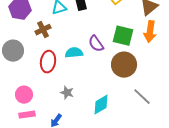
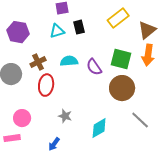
brown cross: (43, 30) -> (38, 62), moved
cyan semicircle: (74, 53) -> (69, 61), moved
pink rectangle: (27, 115) -> (12, 138), moved

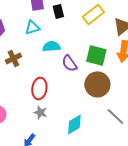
black rectangle: (79, 27) -> (58, 11), moved
cyan semicircle: (69, 61) -> (51, 46), moved
red ellipse: (46, 85) -> (39, 88), moved

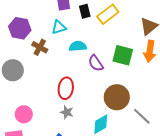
yellow rectangle: (93, 14) -> (108, 14), moved
brown cross: (13, 58) -> (40, 47), moved, turned -35
brown circle: (97, 84) -> (117, 97), moved

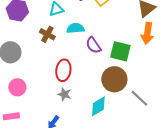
brown cross: (40, 47) -> (47, 34), moved
green square: (123, 55) -> (120, 51), moved
pink circle: (24, 114) -> (17, 87), moved

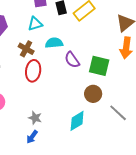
red ellipse: (63, 70) -> (33, 71), moved
brown circle: (114, 79) -> (93, 94), size x0.7
gray star: (64, 94) -> (35, 118), moved

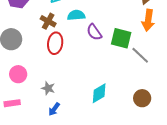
brown circle: (93, 94) -> (142, 98), moved
gray line: (118, 113) -> (140, 55), moved
gray star: (35, 118) -> (48, 88), moved

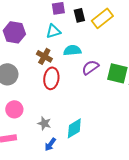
purple semicircle: (94, 32) -> (90, 67), turned 90
cyan diamond: (99, 93) -> (74, 128), moved

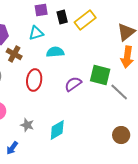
brown cross: (44, 56) -> (14, 54), moved
purple semicircle: (90, 67) -> (73, 84), moved
blue arrow: (50, 144) -> (12, 148), moved

